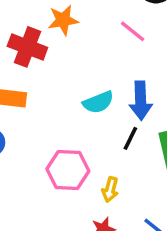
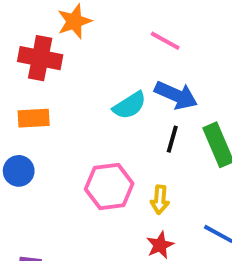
pink line: (133, 31) -> (165, 41), moved
blue arrow: (141, 101) -> (176, 95), turned -54

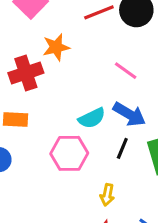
red cross: (40, 58) -> (26, 73), turned -36
pink hexagon: (109, 186) -> (69, 153), moved

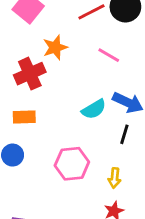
pink line: (126, 71) -> (109, 55), moved
pink hexagon: (69, 153) -> (72, 164), moved

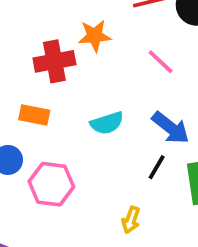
cyan semicircle: (94, 109) -> (107, 123), moved
pink hexagon: (72, 164) -> (51, 184), moved

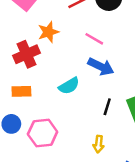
blue arrow: (171, 128) -> (101, 67), moved

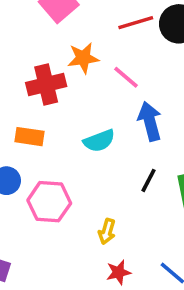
pink line: (94, 39) -> (126, 77), moved
blue arrow: (101, 67) -> (150, 121), turned -140
yellow arrow: (99, 144) -> (107, 231), moved

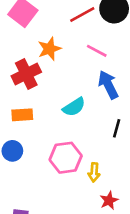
pink line: (126, 77) -> (97, 51), moved
pink hexagon: (49, 202) -> (66, 158), moved

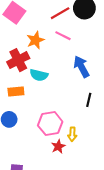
pink line: (97, 51) -> (63, 36), moved
cyan semicircle: (74, 107) -> (39, 75), moved, turned 48
red star: (109, 201) -> (58, 146), moved

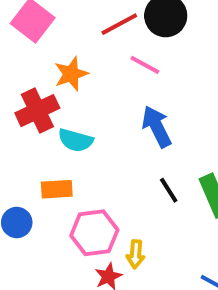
pink line: (63, 36) -> (145, 65), moved
orange rectangle: (16, 92) -> (57, 189), moved
black line: (89, 100) -> (169, 190), turned -48

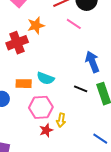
blue arrow: (157, 127) -> (92, 62), moved
cyan semicircle: (76, 140) -> (46, 78), moved
black line: (169, 190) -> (81, 89), turned -40

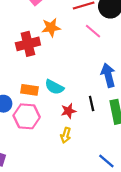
black line: (81, 89) -> (92, 103), turned 48
pink hexagon: (41, 107) -> (27, 116), moved
red star: (46, 130) -> (68, 111), moved

